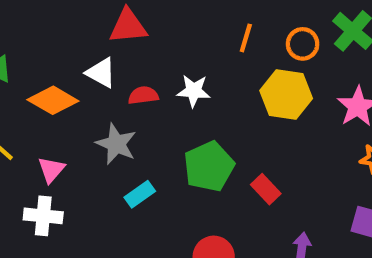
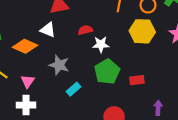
white star: (194, 91) -> (101, 44), moved
red semicircle: (143, 95) -> (85, 30), moved
red rectangle: (266, 189) -> (137, 80), turned -48

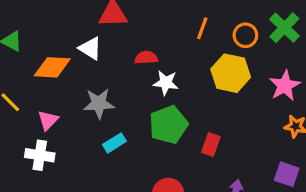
orange diamond: (25, 46) -> (52, 67), turned -30
gray star: (59, 65) -> (99, 104), turned -30
red rectangle: (137, 80) -> (211, 145), turned -72

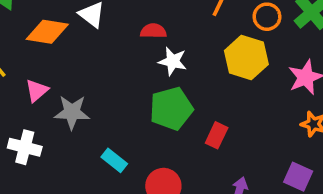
gray star: (99, 104) -> (72, 112), moved
cyan rectangle: (114, 143) -> (114, 160), moved, turned 65
white cross: (40, 155) -> (25, 147), moved

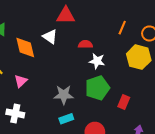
orange diamond: (47, 32) -> (25, 47), turned 70
gray star: (72, 112) -> (64, 95), moved
cyan rectangle: (114, 160) -> (66, 119), turned -56

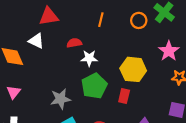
orange line: (122, 28) -> (101, 20), moved
yellow hexagon: (139, 57) -> (133, 69), moved

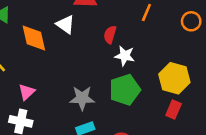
red semicircle: (74, 43) -> (110, 35), turned -72
pink triangle: (14, 92) -> (27, 92), moved
red rectangle: (124, 96) -> (174, 110), moved

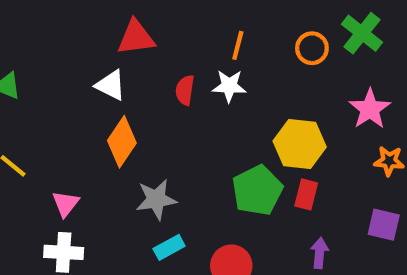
orange diamond: (34, 38) -> (122, 142), moved, turned 56
white star: (125, 56) -> (229, 86), moved
green pentagon: (125, 90) -> (257, 190), moved

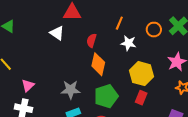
white star: (229, 86) -> (128, 43), moved
orange diamond: (122, 142) -> (98, 64), moved, turned -30
green pentagon: (257, 190) -> (106, 96), moved

